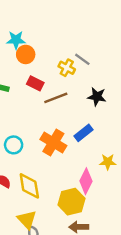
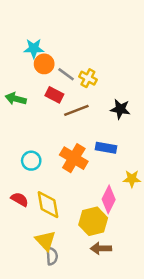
gray line: (82, 59) -> (66, 74), moved
blue rectangle: (84, 133) -> (106, 148), turned 48

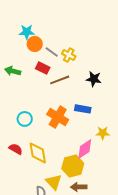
pink diamond: (109, 199) -> (85, 149), turned 30
yellow triangle: (45, 241) -> (54, 182), moved

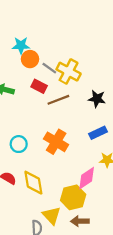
yellow cross: (69, 55) -> (69, 72), size x1.5
blue rectangle: (83, 109) -> (98, 133), moved, turned -35

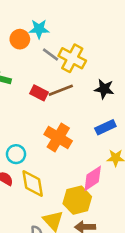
cyan star: (21, 45) -> (39, 29), moved
orange circle: (30, 59) -> (20, 39), moved
red rectangle: (39, 86) -> (39, 93), moved
cyan circle: (19, 144) -> (16, 154), moved

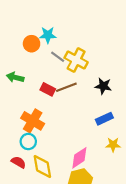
orange cross: (58, 138) -> (33, 121), moved
pink diamond: (93, 178) -> (79, 158), moved

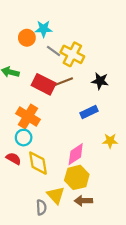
red rectangle: (48, 89) -> (44, 84), size x1.5
blue rectangle: (104, 119) -> (89, 112), moved

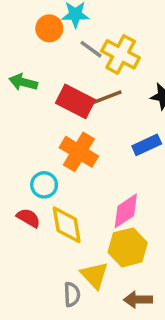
orange cross: (28, 116) -> (79, 152), moved
brown arrow: (83, 201) -> (138, 300), moved

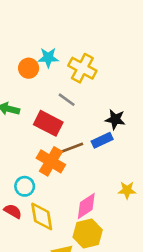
gray line: (91, 49) -> (67, 100), moved
yellow cross: (121, 54) -> (82, 68), moved
brown line: (105, 98) -> (71, 148), moved
blue rectangle: (147, 145) -> (102, 140), moved

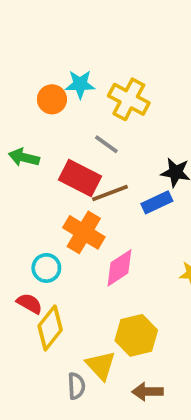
brown line: (71, 148) -> (110, 193), moved
pink diamond: (86, 206) -> (119, 268), moved
yellow diamond: (42, 216) -> (50, 328), moved, turned 48

